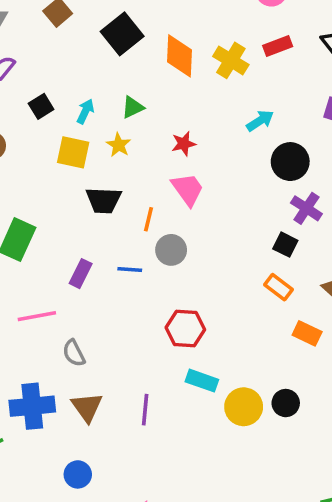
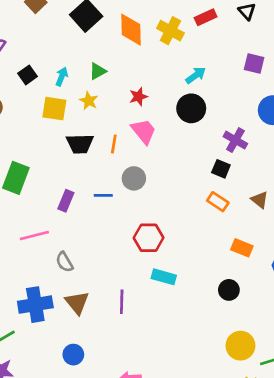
black circle: (290, 162) -> (191, 108), moved
orange line: (148, 219) -> (114, 144), moved
orange rectangle: (307, 333) -> (242, 248), moved
yellow circle: (244, 407) -> (240, 346), moved

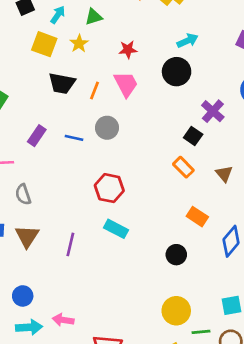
blue circle: (73, 355) -> (23, 296), moved

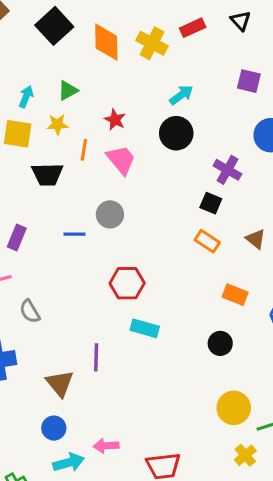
yellow star: (79, 44) -> (57, 125), turned -30
red star: (128, 50) -> (115, 120), turned -30
orange line: (95, 90) -> (84, 150), moved
purple rectangle: (37, 136) -> (17, 237), moved
brown triangle: (27, 236) -> (60, 383), moved

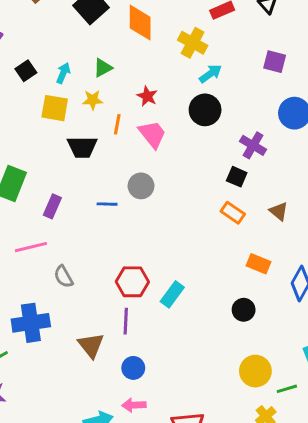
yellow cross: (152, 43) -> (193, 43), moved
red hexagon: (127, 283) -> (132, 282), moved
cyan rectangle: (145, 328) -> (172, 294), turned -70
blue circle: (54, 428) -> (133, 368), moved

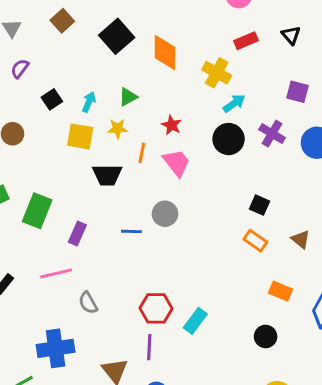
purple cross: (253, 145) -> (272, 134), moved

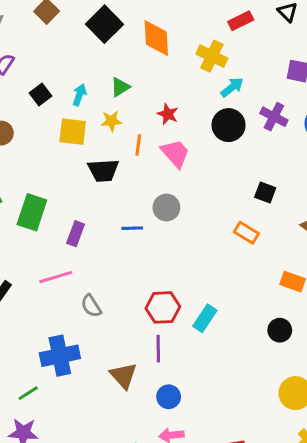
orange rectangle: (255, 241) -> (246, 233), moved

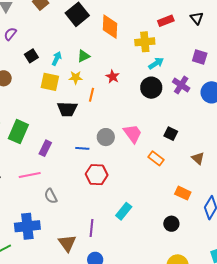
yellow cross: (212, 56) -> (145, 42), turned -36
pink trapezoid: (175, 153) -> (133, 134), moved
red hexagon: (163, 307) -> (97, 175), moved

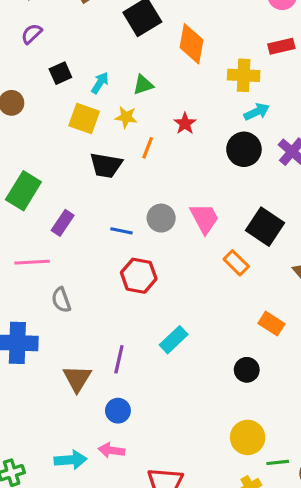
black square: (171, 134) -> (265, 227), size x1.6

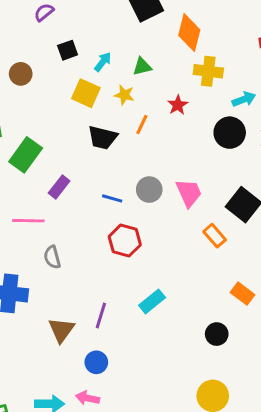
yellow cross: (244, 75) -> (208, 71), moved

